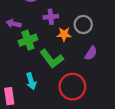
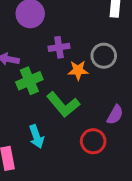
purple semicircle: (91, 53) -> (115, 115), moved
red circle: (72, 87) -> (93, 141), size x0.7

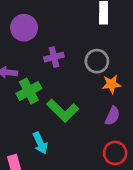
orange star: (78, 70) -> (111, 84), moved
red circle: (93, 141) -> (115, 153), moved

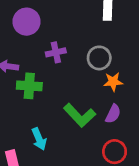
green cross: (29, 91) -> (29, 86), turned 30
green L-shape: (63, 111) -> (80, 115), moved

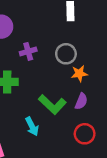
cyan arrow: (39, 139) -> (32, 126), moved

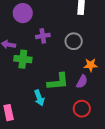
orange star: (79, 74) -> (91, 65), moved
green L-shape: (52, 104) -> (58, 82), turned -55

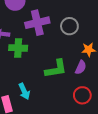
purple cross: (43, 36) -> (37, 23), size x1.6
cyan arrow: (39, 98) -> (24, 91), moved

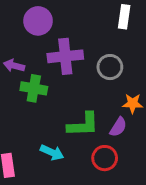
cyan arrow: (24, 91) -> (52, 152), moved, turned -49
red circle: (82, 95) -> (105, 158), moved

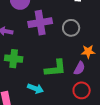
green cross: (34, 88) -> (14, 59), moved
red circle: (105, 158) -> (82, 90), moved

